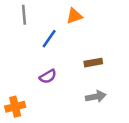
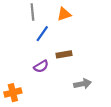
gray line: (24, 15) -> (32, 12), moved
brown rectangle: (93, 63) -> (64, 54), moved

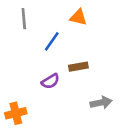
gray line: (32, 12) -> (24, 19), moved
orange triangle: (64, 14) -> (78, 17), turned 32

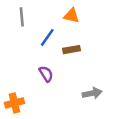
brown rectangle: (78, 67) -> (71, 50), moved
purple semicircle: (50, 81) -> (46, 74), turned -91

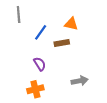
orange triangle: (71, 16) -> (71, 24), moved
orange cross: (14, 103) -> (35, 89), moved

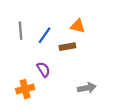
gray line: (19, 14) -> (21, 31), moved
orange cross: (35, 89) -> (25, 89), moved

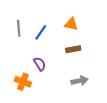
brown rectangle: (67, 47) -> (73, 49), moved
orange cross: (25, 89) -> (23, 82), turned 35

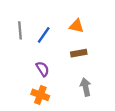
gray arrow: (80, 81) -> (86, 87), turned -91
orange cross: (23, 82) -> (40, 95), moved

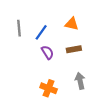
purple semicircle: (43, 69) -> (47, 52), moved
orange cross: (40, 95) -> (49, 88), moved

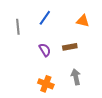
orange triangle: (72, 24) -> (83, 21), moved
blue line: (41, 32) -> (45, 18), moved

